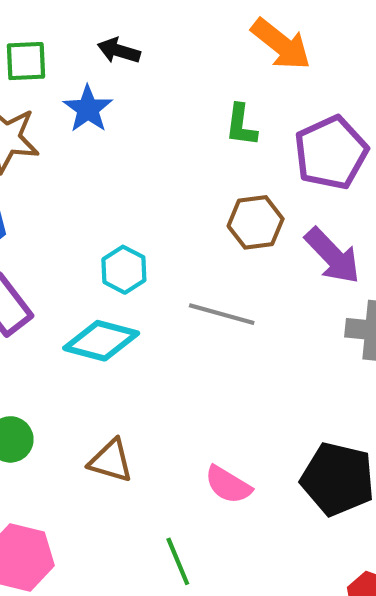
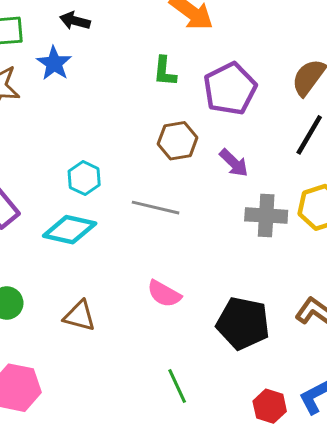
purple arrow: (333, 256) -> (234, 163), size x0.7
pink semicircle: (228, 485) -> (164, 294), moved
green line: (178, 561) -> (177, 386), moved

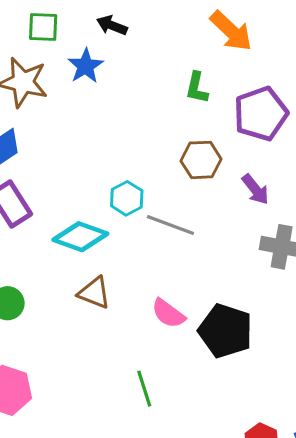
cyan hexagon: (84, 178) -> (127, 198), moved
brown triangle: (79, 316) -> (94, 293), moved
black pentagon: (243, 323) -> (225, 331), moved
green line: (177, 386) -> (144, 389), moved

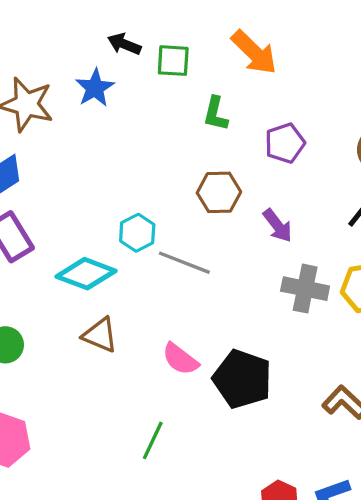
green square: (43, 27) -> (173, 61), moved
purple pentagon: (261, 114) -> (285, 143), size x0.7
green line: (144, 389) -> (153, 440), turned 42

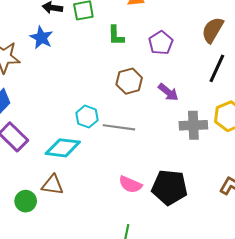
brown triangle: (100, 335) -> (53, 185), moved

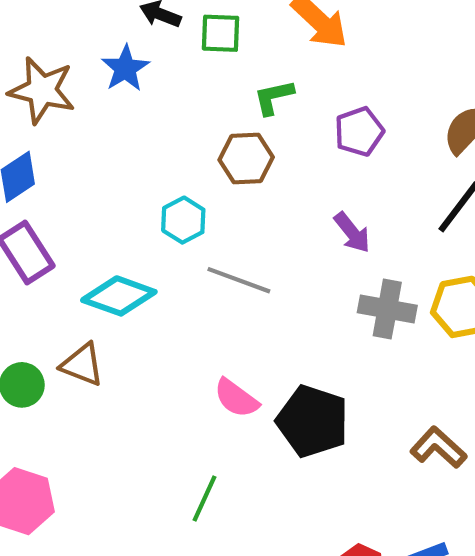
green L-shape: (116, 35) -> (274, 97), turned 65
brown hexagon: (129, 81) -> (246, 158), moved
cyan hexagon: (87, 117) -> (183, 220), moved

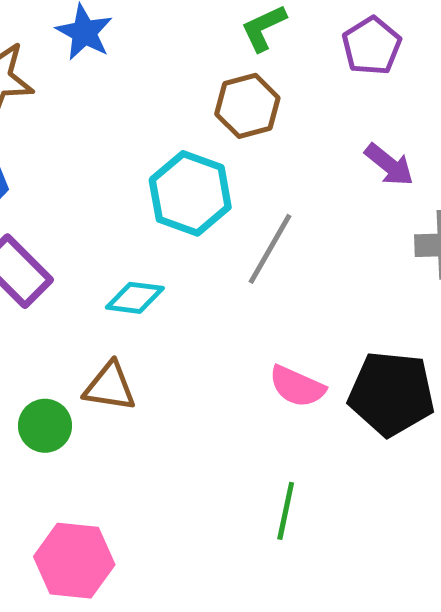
cyan hexagon: (183, 220) -> (190, 193), size x1.5
gray line: (239, 280) -> (270, 249), turned -68
cyan diamond: (119, 296) -> (135, 298), size x0.7

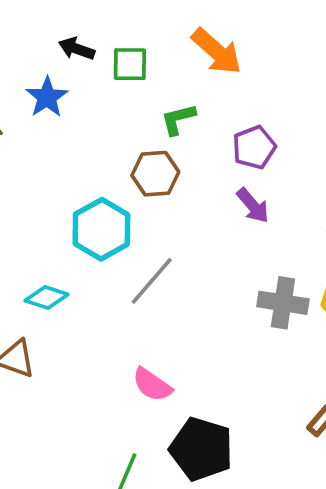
purple arrow: (389, 165) -> (253, 206), moved
black pentagon: (391, 394) -> (201, 449), moved

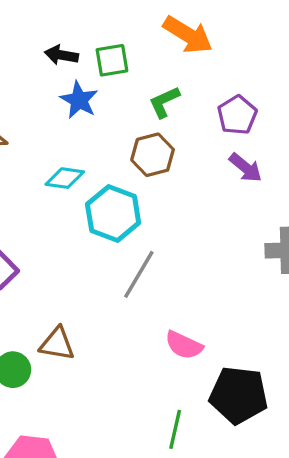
blue star: (47, 97) -> (79, 100), moved
gray line: (152, 281) -> (139, 274), moved
cyan diamond: (47, 298) -> (65, 178), moved

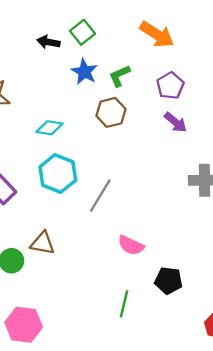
orange arrow: (188, 35) -> (157, 34), moved
green square: (112, 60) -> (82, 32), moved, turned -30
blue star: (79, 100) -> (84, 72), moved
cyan hexagon: (113, 213) -> (58, 174), moved
black pentagon: (239, 395) -> (169, 281), size x0.7

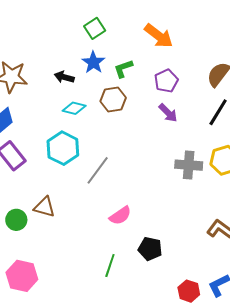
black arrow: (48, 42) -> (64, 77), moved
cyan diamond: (50, 128) -> (74, 108), moved
pink semicircle: (131, 245) -> (120, 216), turned -65

